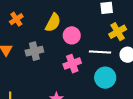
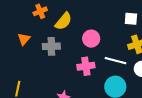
yellow semicircle: (53, 23) -> (63, 21), moved

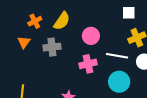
orange cross: (40, 11) -> (35, 21), moved

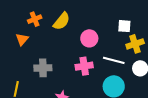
white square: (129, 13) -> (124, 26), moved
gray cross: (52, 47) -> (43, 68), moved

